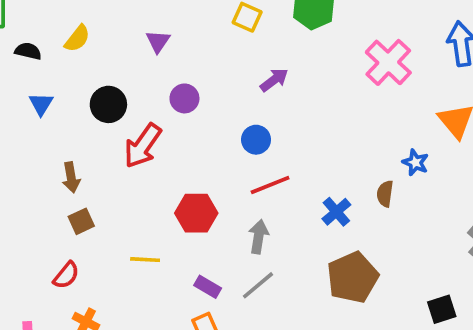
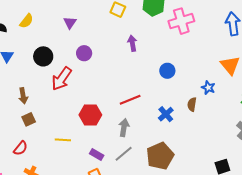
pink cross: (388, 62) -> (181, 21), moved, turned 30
purple arrow: (274, 80) -> (132, 43), turned -63
blue circle: (256, 140) -> (167, 71), moved
brown pentagon: (353, 277) -> (160, 156), moved

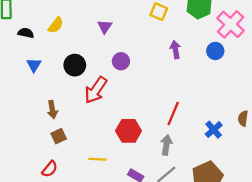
pink cross: (181, 21) -> (231, 24), turned -30
blue circle: (167, 71) -> (215, 51), moved
red line: (130, 100) -> (173, 113), turned -45

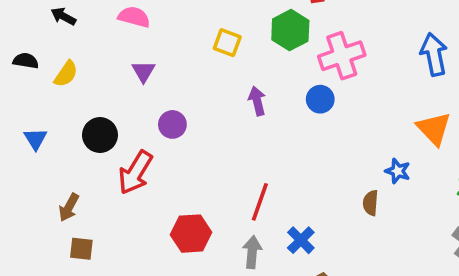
pink cross: (231, 24) -> (342, 56), turned 32
black semicircle: (26, 33) -> (26, 61), moved
brown arrow: (52, 110) -> (69, 207), turned 42
blue cross: (214, 130) -> (301, 240), moved
brown square: (59, 136) -> (81, 249), turned 35

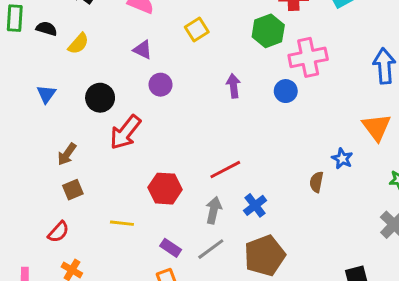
yellow square: (227, 43) -> (197, 30), moved, turned 30
purple triangle: (143, 71) -> (143, 50), turned -42
purple circle: (172, 124) -> (160, 85), moved
red line: (260, 202) -> (225, 170), turned 36
brown square: (81, 249) -> (73, 190), turned -36

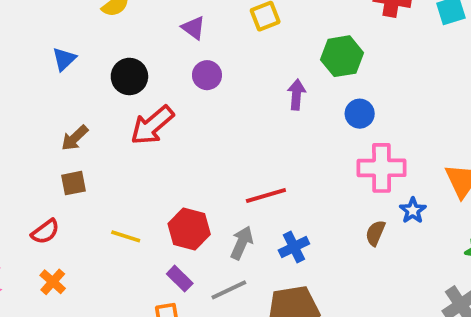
green hexagon: (268, 31) -> (342, 56), moved
pink cross: (308, 57) -> (382, 168), moved
red hexagon: (165, 189) -> (189, 229), moved

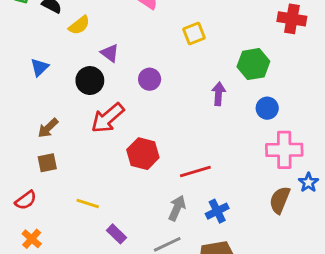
purple triangle: (193, 28) -> (110, 53), moved
red hexagon: (189, 229) -> (143, 154), moved
brown semicircle: (375, 233) -> (280, 200), size x1.4
purple rectangle: (180, 279) -> (117, 234), moved

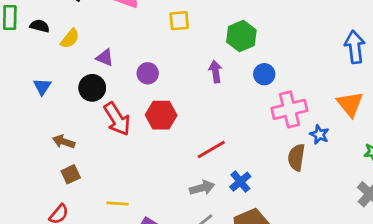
yellow square: (194, 34) -> (179, 21), turned 30
red arrow: (108, 118) -> (117, 119), turned -68
brown arrow: (48, 128) -> (64, 142), turned 75
red hexagon: (143, 154) -> (161, 115), moved
gray arrow: (177, 208) -> (202, 188), turned 65

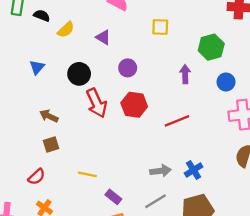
purple triangle: (105, 58) -> (103, 37), moved
red line: (211, 150) -> (177, 121), moved

